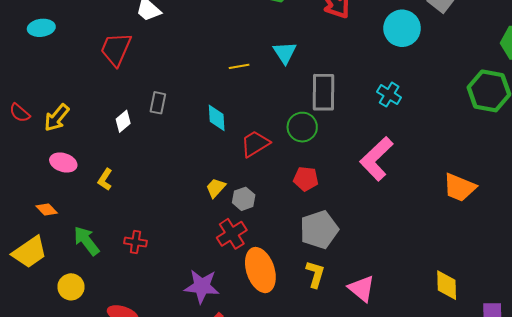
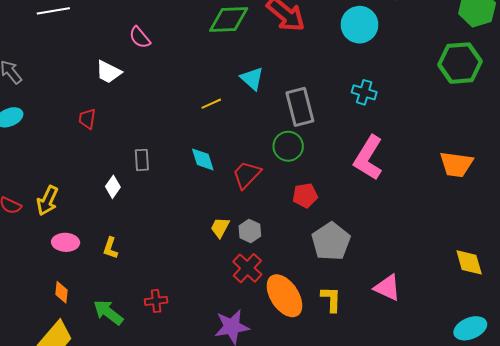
red trapezoid: (116, 49) -> (87, 119), size x0.6
orange diamond: (47, 209) -> (62, 292), turned 65
yellow L-shape: (315, 274) -> (331, 299), moved

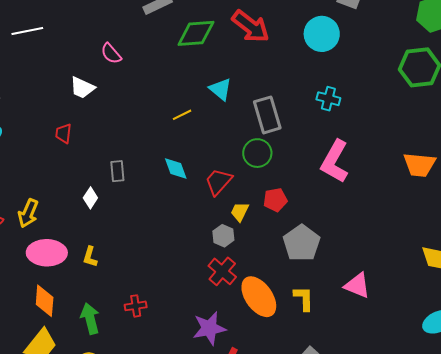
yellow trapezoid: (220, 228) -> (240, 212), moved
pink ellipse: (66, 242) -> (47, 253), size x1.5
orange diamond: (62, 292) -> (45, 301), size x1.5
green arrow: (108, 312) -> (90, 319), turned 40

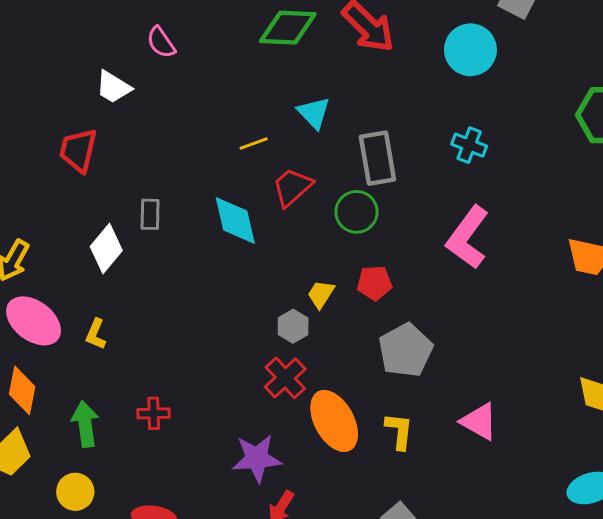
red trapezoid: (64, 133) -> (78, 150), size x1.5
cyan diamond: (176, 169) -> (235, 221), size x1.4
red trapezoid: (218, 182) -> (292, 187), moved
white diamond: (90, 198) -> (106, 249), size x1.5
pink ellipse: (47, 253) -> (34, 321), turned 30

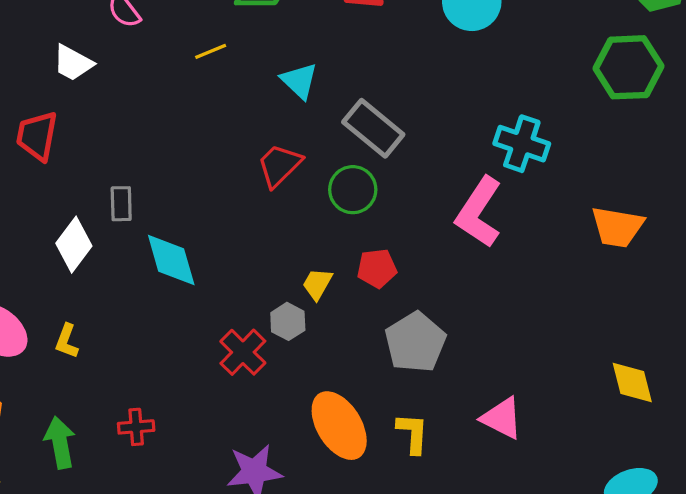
yellow line: (254, 144) -> (211, 51), moved
cyan cross: (469, 145) -> (522, 144), moved, size x1.4
gray rectangle: (377, 158) -> (373, 128), turned -38
cyan diamond: (235, 221) -> (171, 260), moved
red cross: (285, 378) -> (243, 352), moved

